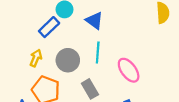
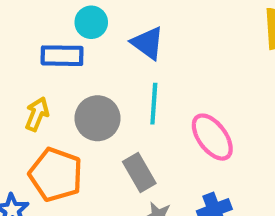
blue rectangle: (49, 27) -> (62, 56), turned 45

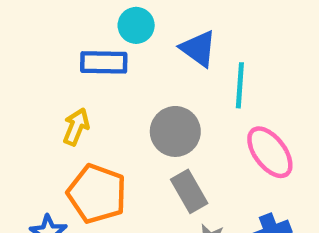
cyan line: (154, 104) -> (240, 85), moved
gray circle: (97, 118) -> (175, 131), moved

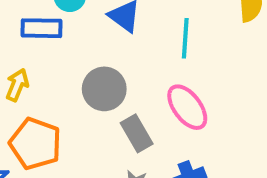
cyan line: (240, 85) -> (185, 38), moved
gray rectangle: (189, 191) -> (137, 133), moved

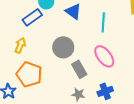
blue rectangle: (41, 28) -> (32, 17), turned -36

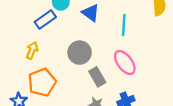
orange pentagon: (29, 74) -> (42, 82), turned 30

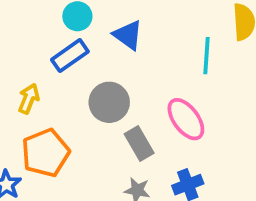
blue rectangle: (45, 19) -> (70, 56), moved
cyan line: (124, 25) -> (206, 56), moved

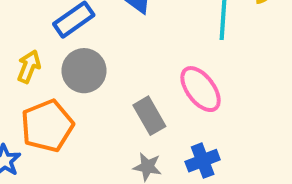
gray circle: (109, 102) -> (84, 71), moved

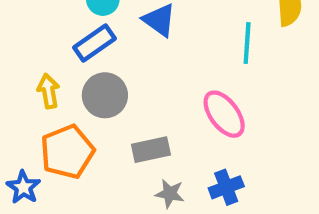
yellow arrow: (29, 67) -> (48, 91), turned -32
gray rectangle: (149, 116) -> (151, 150), moved, turned -72

